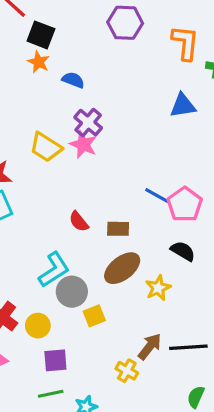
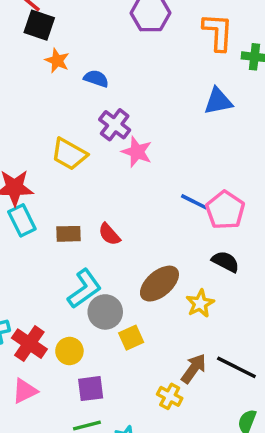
black square: (41, 35) -> (39, 25), moved
pink star: (83, 145) -> (137, 152), moved
brown rectangle: (118, 229) -> (69, 234), moved
black line: (188, 347) -> (236, 367), turned 33

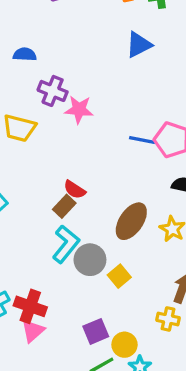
brown rectangle: (69, 234) -> (64, 206), moved, turned -30
yellow circle: (69, 351) -> (124, 345), moved
pink triangle: (25, 391) -> (33, 331), moved

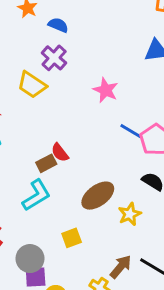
purple cross: (53, 91) -> (54, 58), moved
pink star: (79, 110) -> (106, 90), moved
gray circle: (90, 260) -> (30, 259), moved

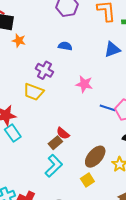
blue semicircle: (58, 25) -> (65, 46), moved
yellow square: (72, 238) -> (87, 180), moved

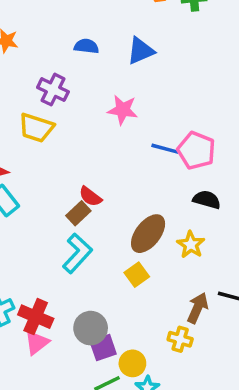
blue triangle: (112, 50) -> (141, 51), moved

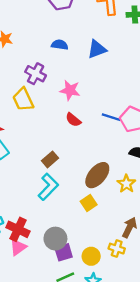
pink star: (123, 110) -> (70, 90), moved
yellow trapezoid: (36, 128) -> (23, 100), turned 45
red semicircle: (90, 196) -> (73, 120), moved
yellow circle: (132, 363) -> (91, 256), moved

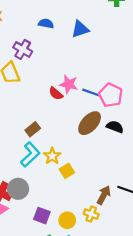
pink star: (70, 90) -> (69, 84), moved
brown ellipse: (97, 175) -> (90, 123), moved
yellow star: (126, 184) -> (52, 156), moved
gray circle: (55, 239) -> (18, 189), moved
purple square: (64, 252) -> (42, 216), turned 35

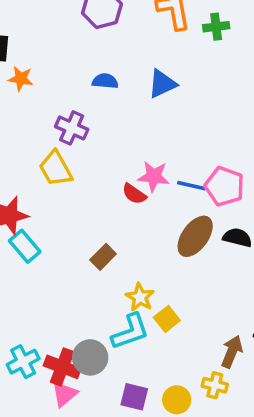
cyan L-shape: (30, 154) -> (130, 332), moved, turned 30

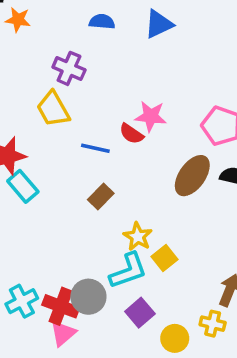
blue line: (192, 186) -> (95, 148), moved
purple square: (134, 397) -> (140, 313), moved, turned 36

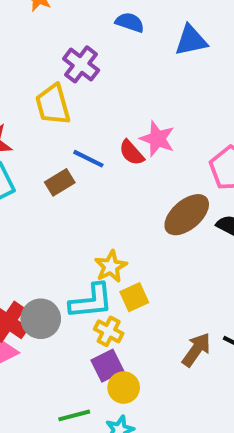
brown rectangle: (101, 197) -> (60, 182), moved
purple square: (140, 313) -> (107, 366), moved
yellow cross: (213, 324) -> (109, 331), moved

